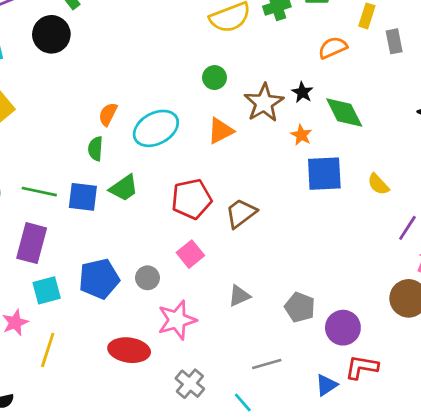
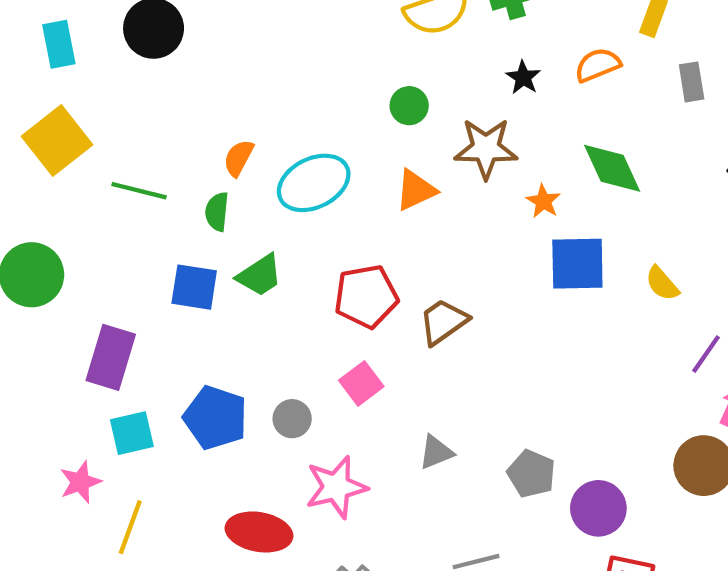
gray rectangle: (394, 41) -> (692, 82), moved
black star: (302, 92) -> (523, 77), moved
brown star: (264, 103) -> (486, 148), turned 30
green line: (39, 192) -> (139, 191), moved
blue pentagon: (99, 279) -> (215, 418), turned 30

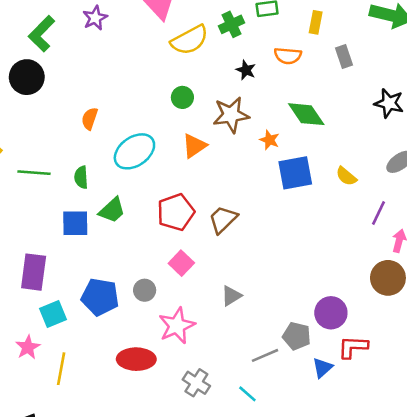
orange semicircle: (598, 65) -> (288, 56), turned -144
orange semicircle: (239, 158) -> (90, 119), moved
gray pentagon: (531, 474) -> (297, 336), moved

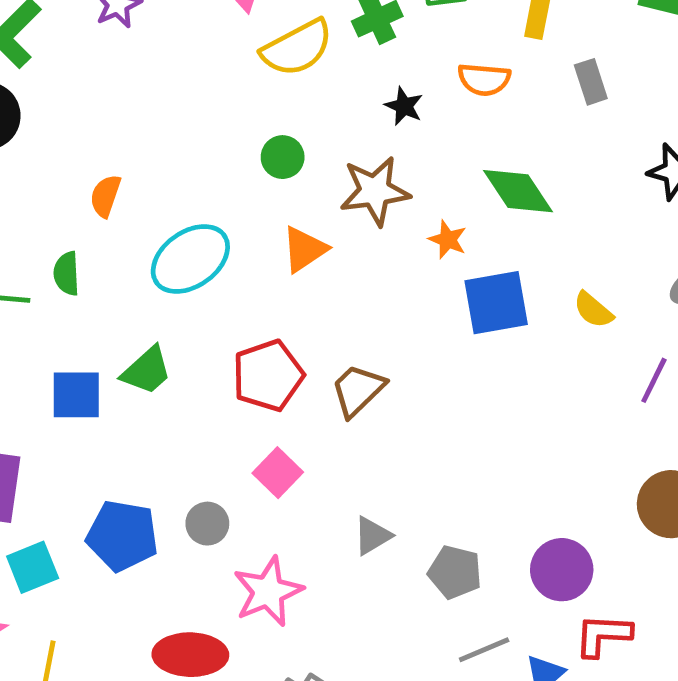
green semicircle: (81, 177) -> (67, 274), moved
gray pentagon: (297, 336) -> (455, 572), moved
gray line: (265, 355) -> (484, 650), moved

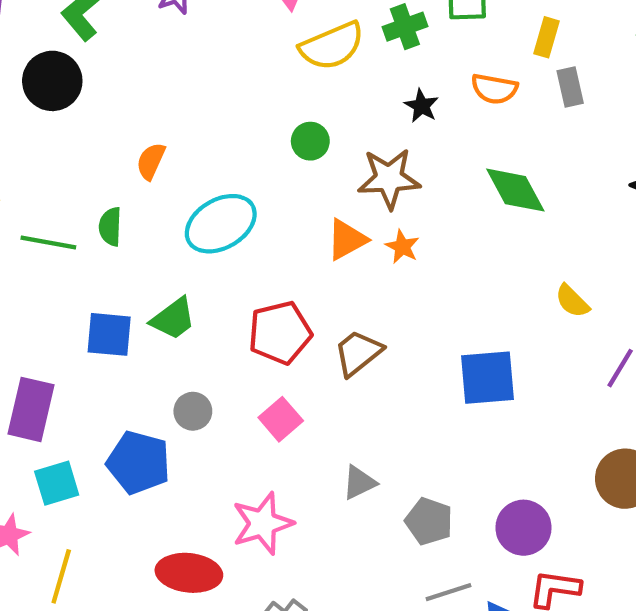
gray rectangle: (591, 82) -> (570, 87), moved
orange star: (448, 240) -> (402, 247), moved
orange triangle: (304, 249) -> (347, 239), moved
blue square: (496, 303) -> (487, 378), moved
gray circle: (207, 524) -> (193, 411), moved

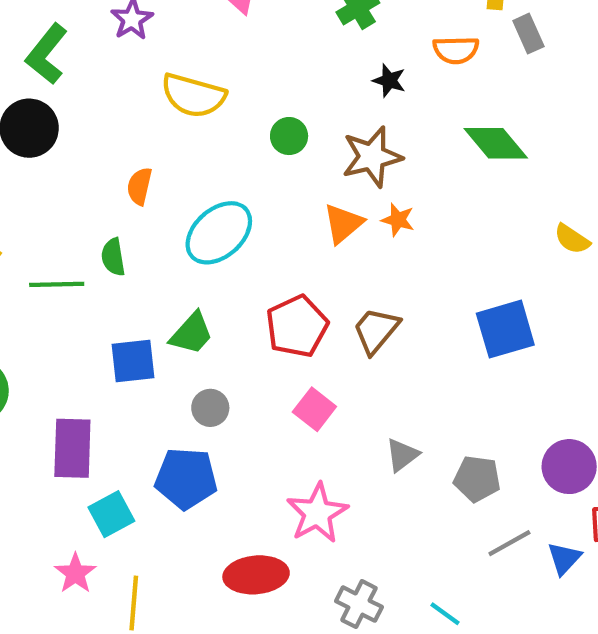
yellow semicircle: (332, 46) -> (193, 95), moved, turned 50
gray circle: (193, 411) -> (210, 408), moved

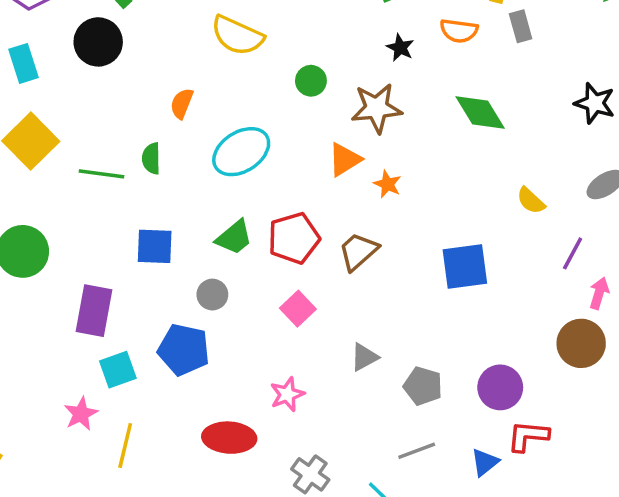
orange star: (398, 220) -> (387, 184), moved
green trapezoid: (192, 333) -> (234, 237), moved
pink star: (317, 513) -> (287, 394), size x0.7
gray line: (509, 543) -> (417, 451), moved

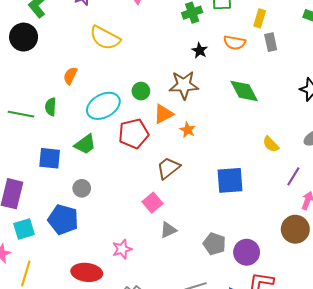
green circle: (311, 81) -> (141, 91), moved
green trapezoid: (234, 237) -> (85, 144), moved
red pentagon: (294, 238) -> (134, 134), moved
pink square: (298, 309) -> (152, 203), moved
gray pentagon: (423, 386) -> (214, 244), moved

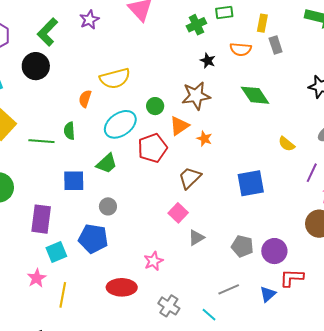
yellow semicircle: (105, 38) -> (115, 78), moved, turned -36

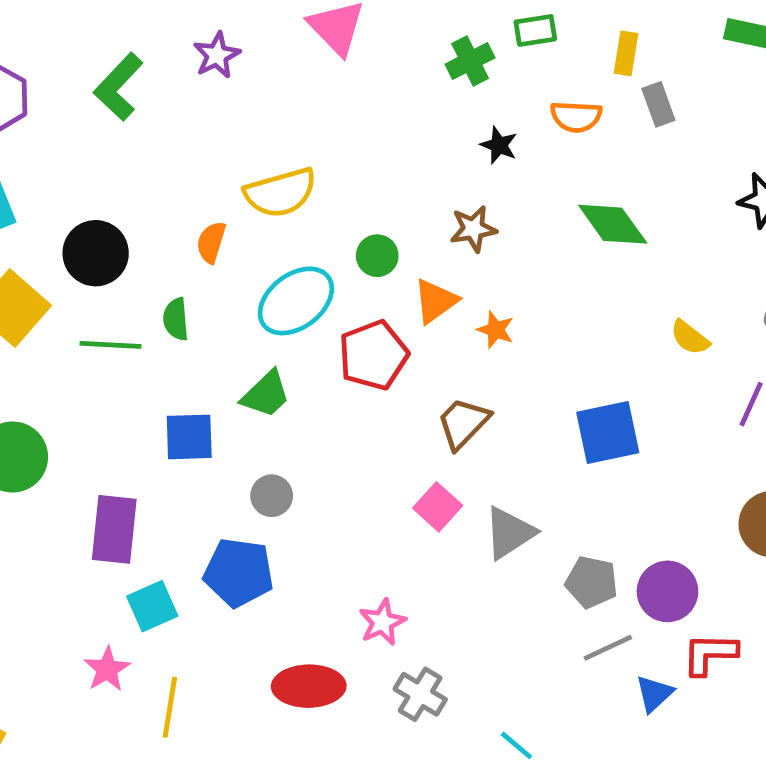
black circle: (36, 66) -> (96, 253), moved
brown star: (196, 96) -> (473, 229), size x0.7
gray triangle: (196, 238) -> (509, 533), moved, size x1.4
gray line: (229, 289) -> (608, 648), moved
gray cross: (169, 306) -> (420, 694), moved

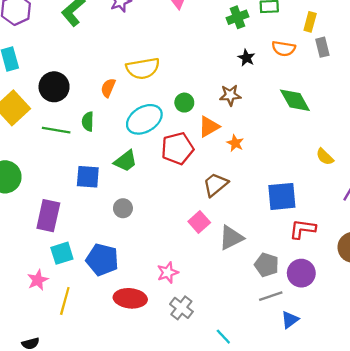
blue pentagon: (239, 573) -> (102, 260), moved
red L-shape: (710, 654) -> (303, 229), moved

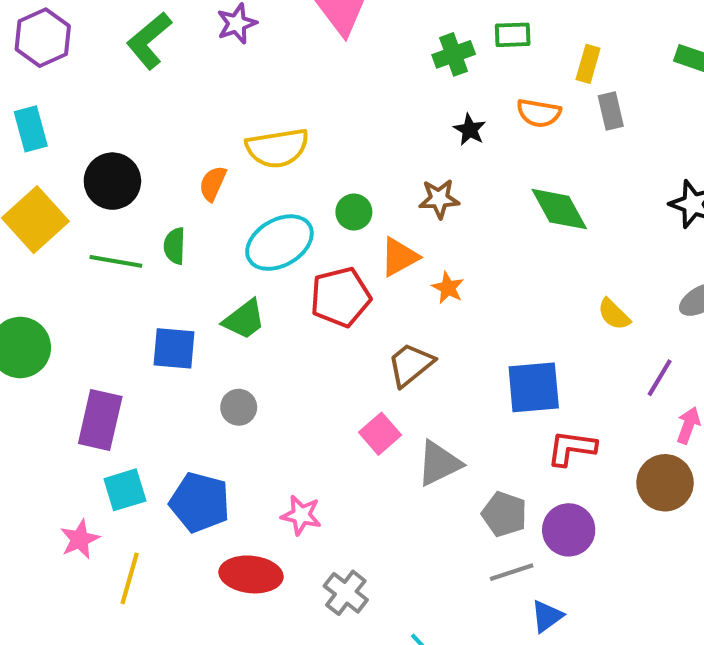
pink star: (168, 273) -> (301, 515), moved, turned 30

